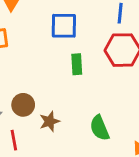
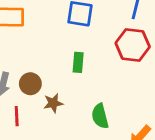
green rectangle: (77, 64) -> (78, 62), moved

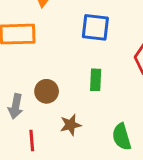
brown circle: (30, 84) -> (47, 91), moved

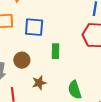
blue square: (95, 27) -> (34, 27), moved

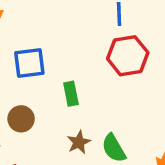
brown star: (39, 83) -> (79, 142), moved

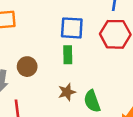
blue square: (29, 63) -> (72, 28), moved

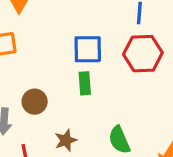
brown star: (67, 92) -> (66, 140), moved

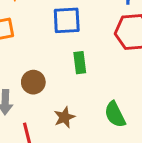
blue square: (88, 49) -> (67, 20), moved

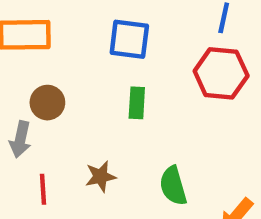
brown circle: (33, 82) -> (47, 103), moved

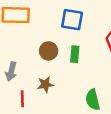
brown circle: (47, 103) -> (49, 51), moved
brown star: (101, 176) -> (45, 84), moved

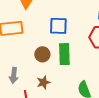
green rectangle: (75, 54) -> (64, 54), size x1.5

